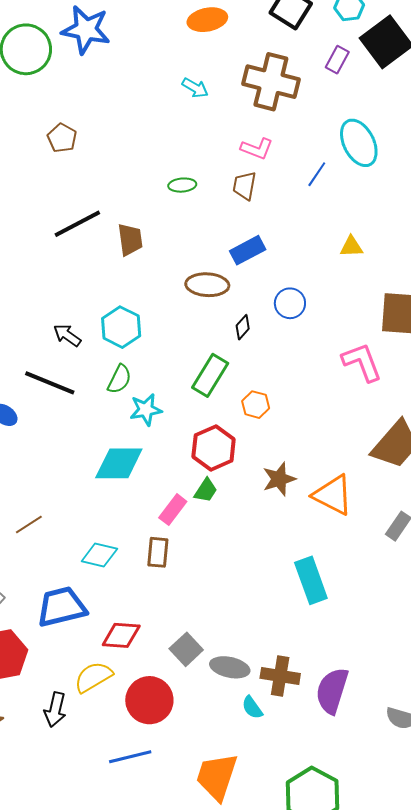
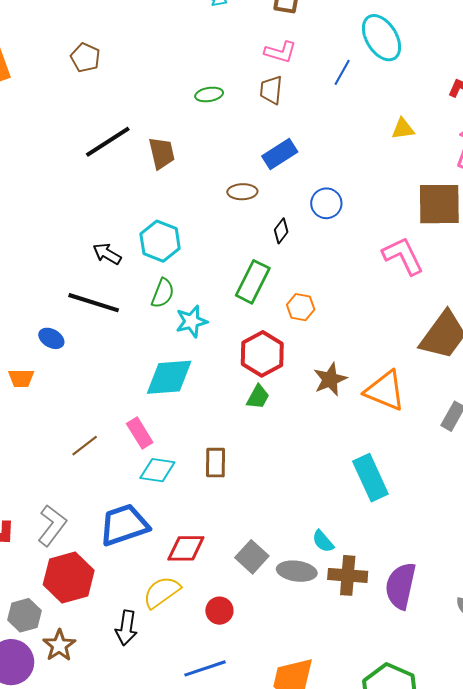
yellow triangle: (351, 247) -> (403, 129), moved
brown ellipse: (207, 285) -> (242, 192), size x0.7
pink rectangle: (173, 510) -> (140, 433), moved, turned -64
red circle: (149, 700) -> (219, 611), size x0.6
cyan semicircle: (252, 708) -> (323, 541), moved

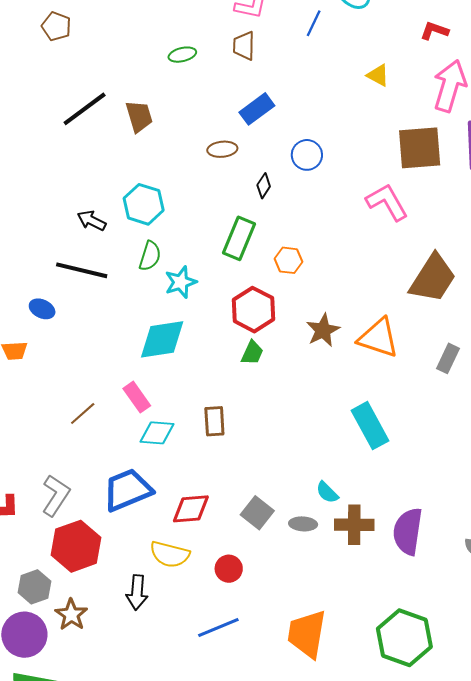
yellow triangle: (403, 129) -> (378, 75), turned 40
gray ellipse: (297, 571) -> (303, 524), size x0.7
yellow semicircle: (162, 592) -> (170, 554), turned -126

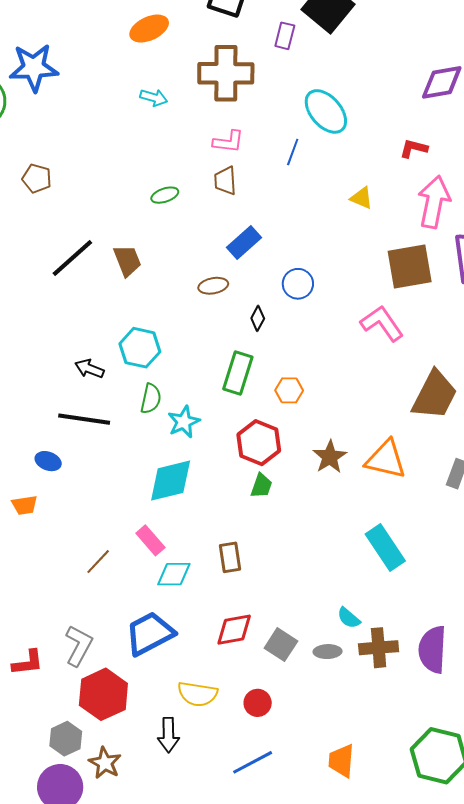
red diamond: (191, 509) -> (234, 630), moved
orange trapezoid: (307, 634) -> (341, 761), size x0.7

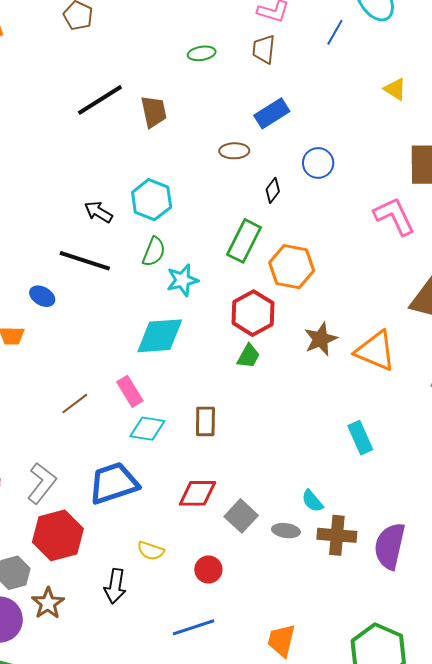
orange hexagon: (289, 390) -> (292, 267), size x1.6
cyan rectangle: (385, 548) -> (360, 438), size x0.7
yellow semicircle: (197, 694) -> (151, 551), size x0.7

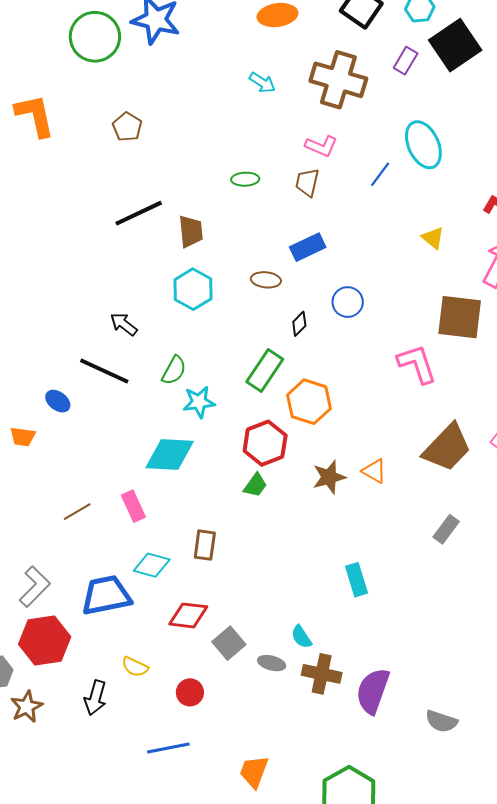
cyan hexagon: (152, 200) -> (193, 289), moved
orange triangle: (375, 351) -> (374, 471), moved, size x0.6
cyan diamond: (147, 429) -> (152, 565), moved

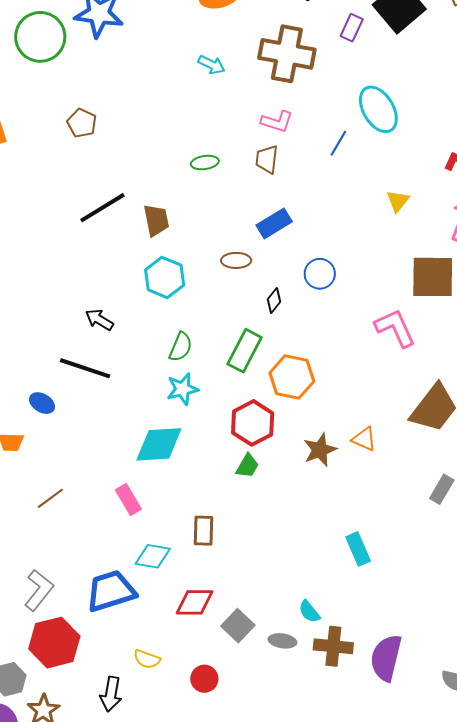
yellow triangle: (433, 238) -> (398, 201), turned 35
green semicircle: (174, 370) -> (181, 347), moved
brown line: (77, 512) -> (50, 498), moved

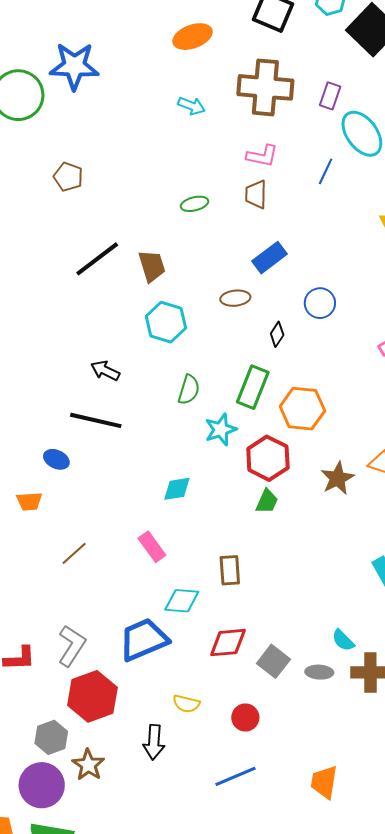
purple rectangle: (352, 28) -> (330, 96), moved
cyan star: (182, 389) -> (221, 430), moved
cyan diamond: (159, 444) -> (177, 489), size x0.6

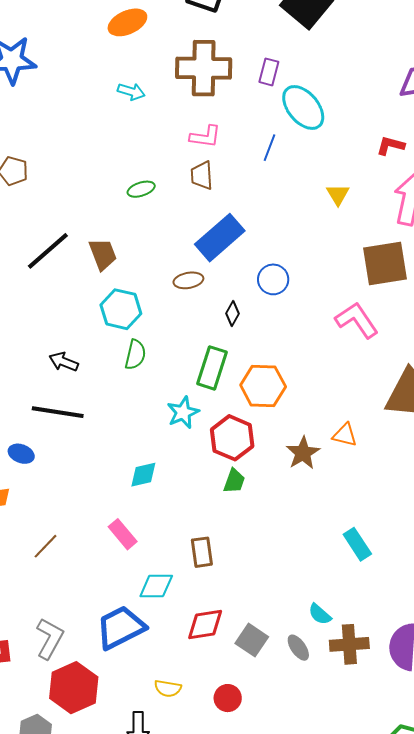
blue rectangle: (270, 258) -> (220, 238), size x1.4
green semicircle: (189, 390) -> (135, 355), moved
gray ellipse: (319, 672) -> (298, 648), turned 56

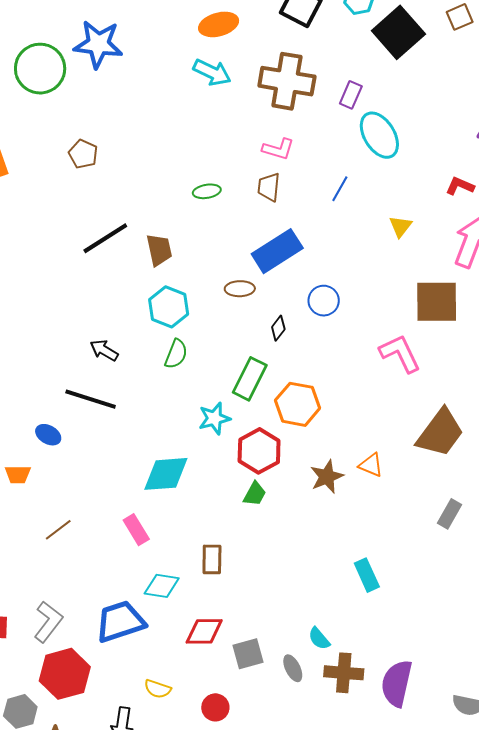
cyan arrow: (131, 92) -> (212, 72), moved, size x1.4
blue line: (270, 148) -> (340, 189), moved
cyan diamond: (143, 475) -> (166, 474), size x1.6
gray square: (252, 640) -> (248, 654), turned 32

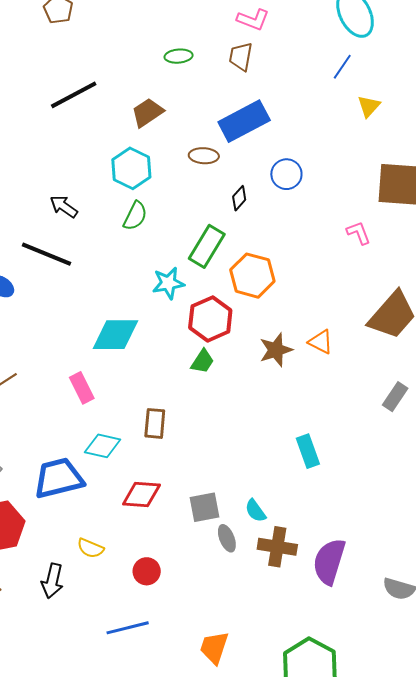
blue line: (340, 189) -> (342, 67), moved
brown trapezoid: (159, 250) -> (147, 113), moved, turned -116
pink L-shape: (400, 353) -> (359, 233), size x0.6
gray square: (248, 654) -> (205, 507), moved

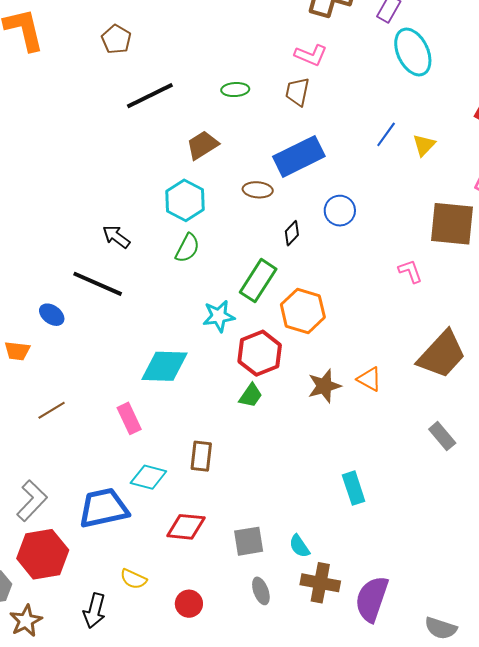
blue line: (342, 67) -> (386, 134), moved
black line: (74, 95) -> (150, 96), moved
gray rectangle: (395, 397) -> (442, 436), turned -76
gray ellipse: (227, 538) -> (261, 591), moved

